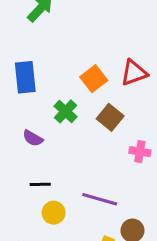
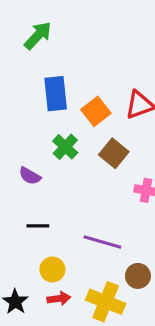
blue rectangle: (25, 77) -> (56, 94), moved
yellow circle: (54, 213) -> (52, 269), moved

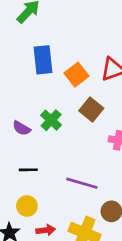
green cross: (65, 147) -> (51, 120), moved
yellow circle: (52, 269) -> (27, 206), moved

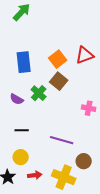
blue rectangle: (43, 60) -> (24, 62), moved
brown square: (91, 109) -> (59, 81), moved

